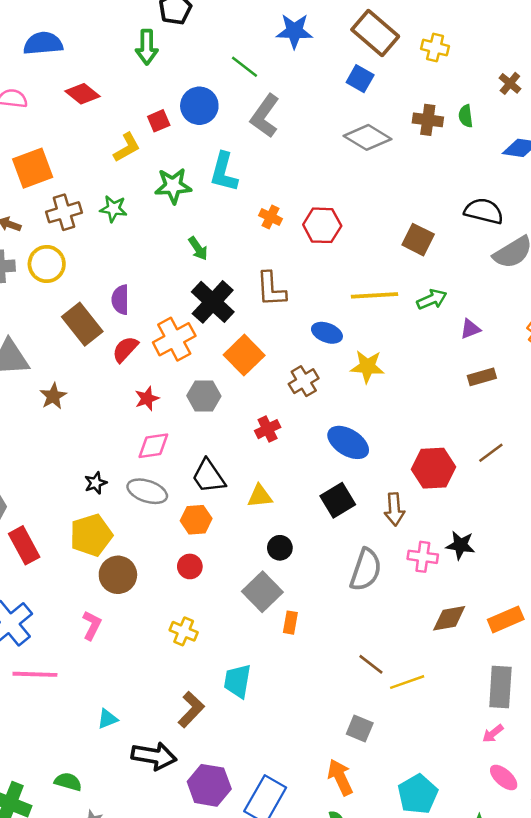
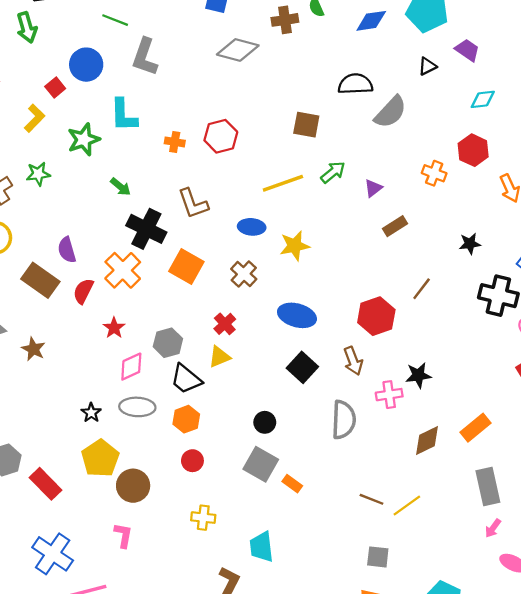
gray hexagon: (204, 396) -> (168, 343), moved
yellow triangle: (260, 496) -> (219, 357), moved
orange rectangle: (290, 623) -> (292, 484), turned -48

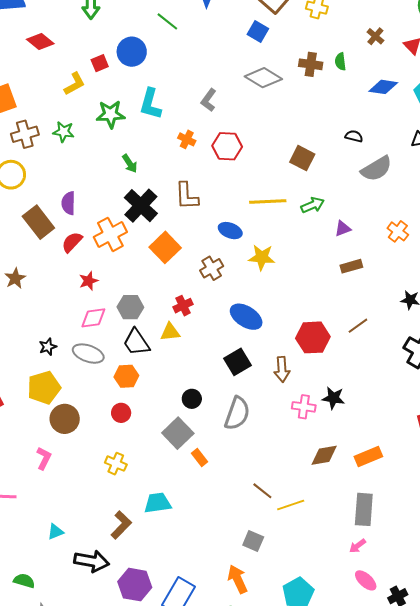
gray L-shape: (145, 57) -> (209, 100), moved, size x0.7
black semicircle: (355, 84) -> (354, 136), size x0.6
gray semicircle: (344, 420) -> (237, 413), moved
cyan trapezoid: (262, 547) -> (158, 503), turned 72

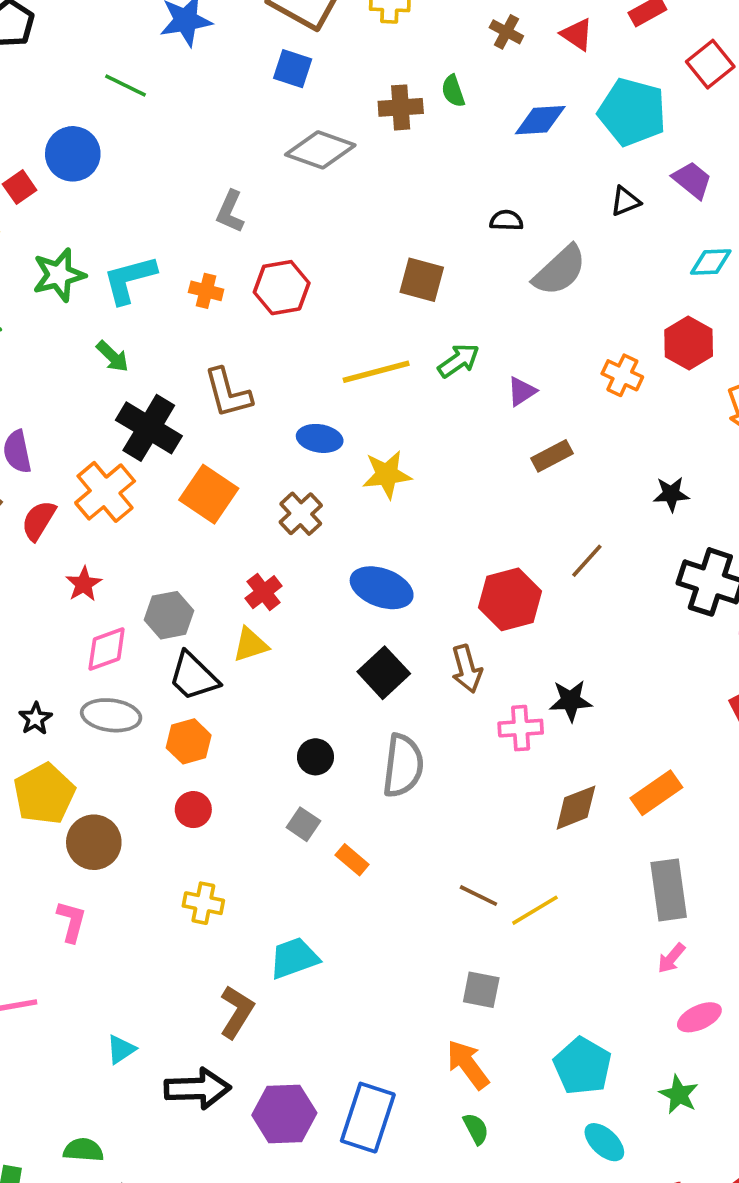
cyan L-shape: (150, 104) -> (129, 279), moved, turned 72
gray square: (178, 433) -> (303, 824), size x0.6
pink ellipse: (366, 580) -> (699, 1017), turned -55

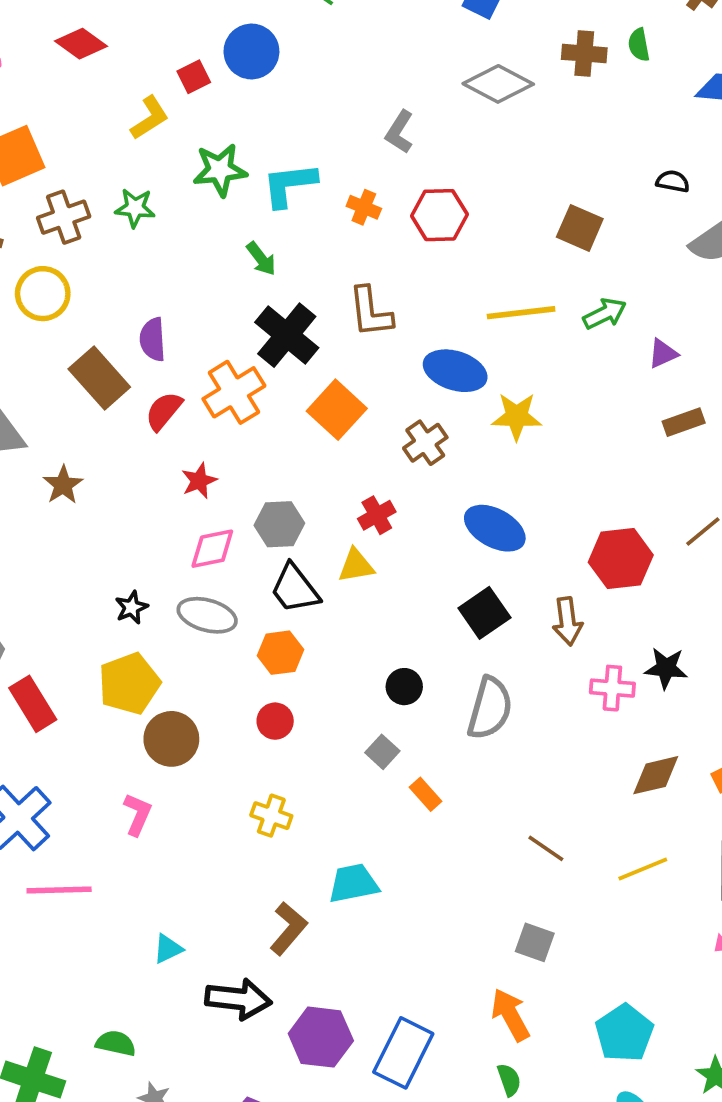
blue ellipse: (320, 438) -> (455, 371), size x1.4
yellow line: (535, 910) -> (643, 869), moved

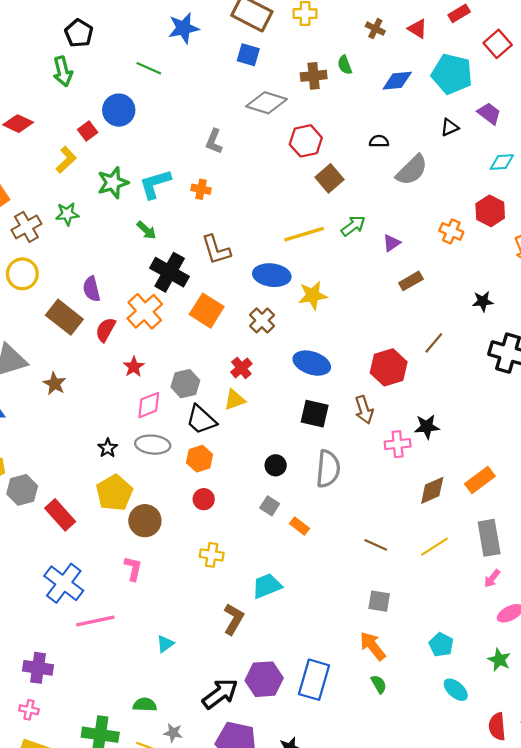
red hexagon: (439, 215) -> (306, 141), moved
brown square: (580, 228) -> (330, 178), turned 36
black square: (484, 613) -> (315, 414), turned -32
black arrow: (238, 999) -> (220, 694), moved, turned -33
cyan pentagon: (624, 1033) -> (441, 645), size x0.7

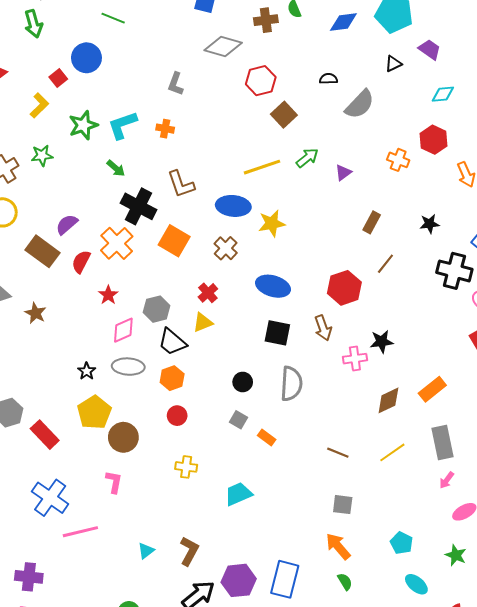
brown rectangle: (411, 281) -> (372, 222), moved, turned -30
purple semicircle: (91, 289) -> (67, 224), turned 65
brown L-shape: (234, 619) -> (189, 551), moved

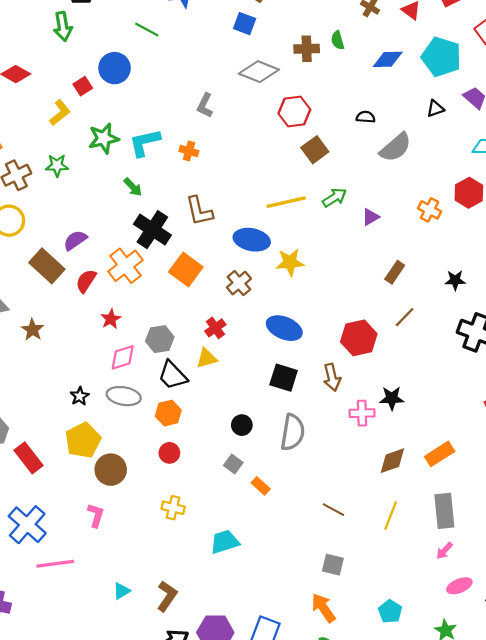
yellow line: (392, 452) -> (391, 516), turned -40

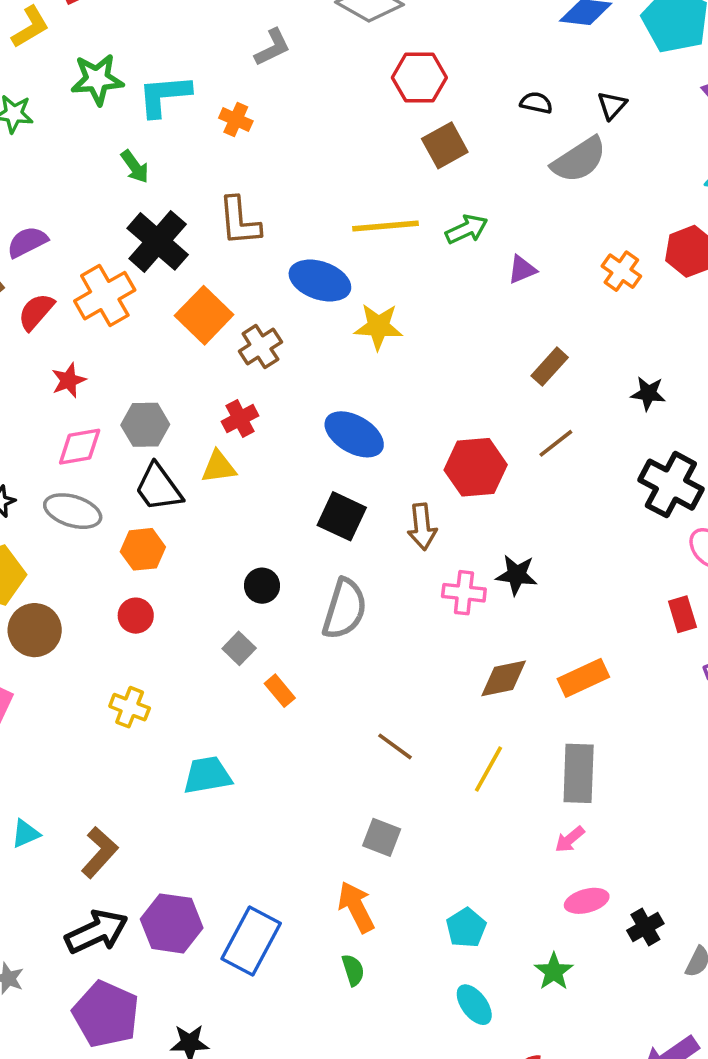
gray L-shape: (205, 105) -> (272, 47), turned -150
black triangle: (435, 109) -> (612, 105), moved, turned -36
brown cross: (239, 283) -> (260, 347), moved

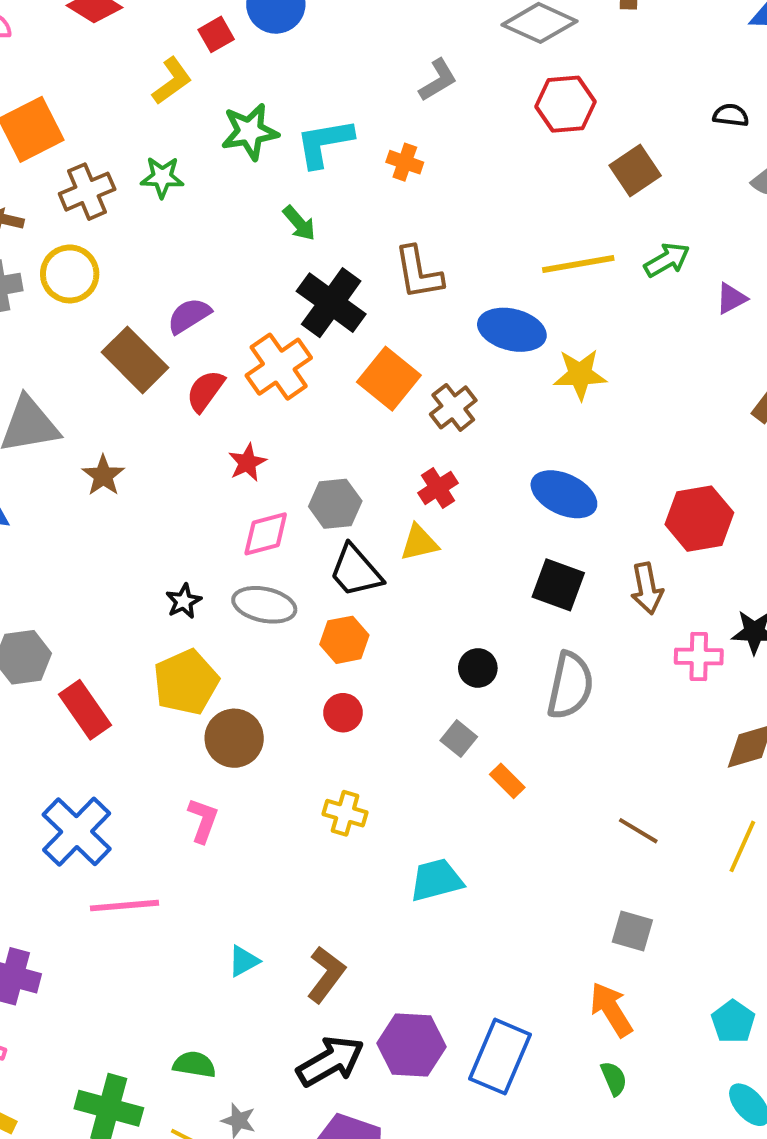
red hexagon: (419, 78) -> (566, 104), moved

